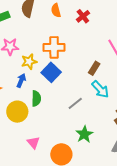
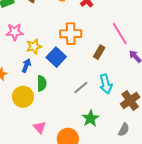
orange cross: (54, 47) -> (71, 34), moved
cyan arrow: (100, 89) -> (106, 84), moved, turned 30

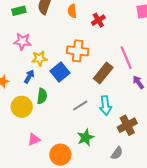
brown rectangle: (99, 52) -> (103, 73), size x1.5
pink triangle: (40, 127) -> (34, 139), turned 40

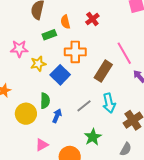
green rectangle: (19, 11) -> (49, 35), moved
orange semicircle: (72, 11) -> (65, 22), moved
blue arrow: (29, 76) -> (57, 116), moved

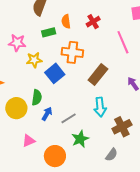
pink line: (124, 53) -> (123, 42), moved
gray line: (84, 106) -> (69, 118), moved

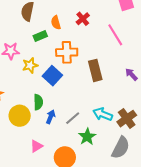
brown rectangle: (98, 75) -> (95, 70), turned -45
cyan arrow: (100, 107) -> (103, 114), moved, turned 126
gray semicircle: (112, 155) -> (121, 148), size x1.6

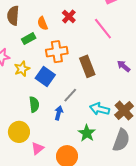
yellow circle: (20, 116) -> (19, 132), moved
blue arrow: (51, 117) -> (59, 113), moved
gray line: (73, 118) -> (70, 95), moved

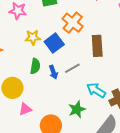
orange cross: (57, 52) -> (73, 23), turned 30
yellow star: (22, 69) -> (33, 37), moved
blue arrow: (59, 113) -> (53, 72), moved, turned 128

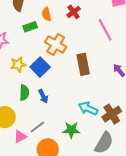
gray line: (72, 68) -> (37, 127), moved
green star: (77, 109) -> (71, 130), turned 30

